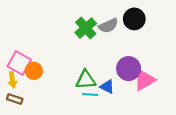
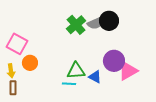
black circle: (134, 19) -> (109, 21), moved
pink square: (19, 63) -> (17, 44), moved
cyan line: (90, 95) -> (69, 84), moved
brown rectangle: (15, 99) -> (13, 88), turned 72

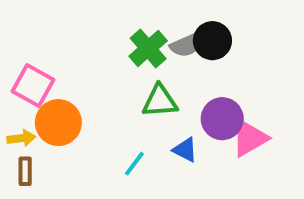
orange circle: (30, 63) -> (58, 123), size x1.5
yellow arrow: (11, 71) -> (21, 138), turned -88
green triangle: (76, 71) -> (160, 101), moved
cyan line: (69, 84) -> (134, 164), turned -56

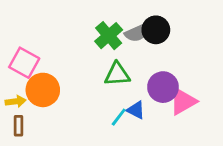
cyan line: (134, 164) -> (119, 117), moved

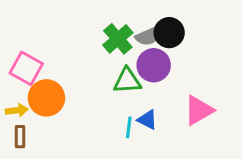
purple circle: (163, 87) -> (154, 65), moved
cyan line: (119, 117) -> (129, 127), turned -30

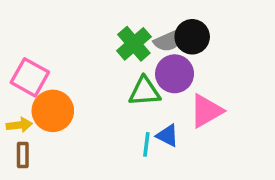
pink triangle: (199, 110) -> (206, 111), moved

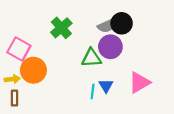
green cross: (134, 44) -> (61, 28), moved
pink triangle: (206, 111) -> (139, 82), moved
blue triangle: (167, 136) -> (106, 86), turned 32

